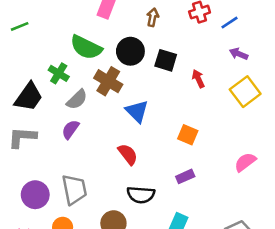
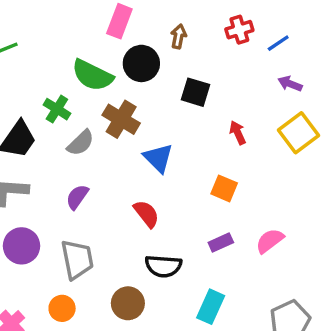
black circle: (130, 51) -> (141, 63), moved
red arrow: (198, 79) -> (238, 133), moved
purple semicircle: (70, 129) -> (77, 197), moved
pink semicircle: (245, 162) -> (270, 241), moved
purple circle: (35, 195) -> (21, 246), moved

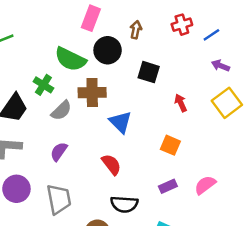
brown cross: (121, 119) -> (92, 93), turned -32

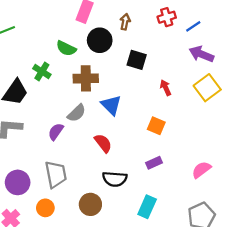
green semicircle: (70, 59) -> (66, 48), size x0.7
purple arrow: (220, 66) -> (201, 54), size x1.5
gray semicircle: (61, 111) -> (77, 113), moved
pink semicircle: (205, 185) -> (201, 170), moved
purple circle: (16, 189) -> (18, 182), moved

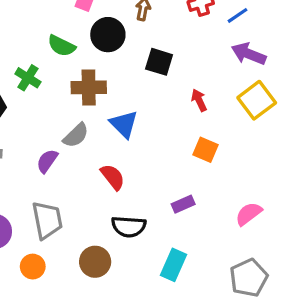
orange square: (156, 126) -> (205, 150), moved

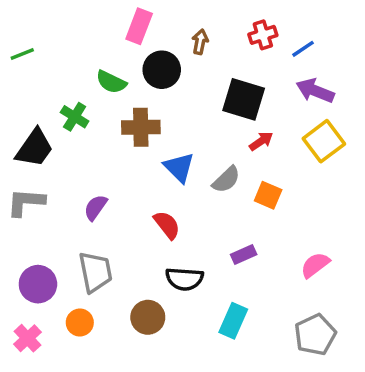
black square: (159, 62) -> (244, 99), moved, size x1.4
red arrow: (199, 100) -> (261, 141), turned 80
gray semicircle: (76, 135) -> (226, 180), moved

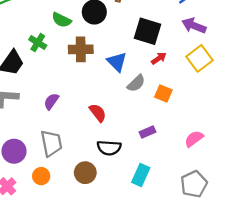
blue triangle: (179, 167) -> (117, 62), moved

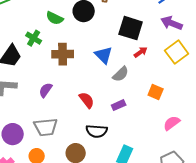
brown cross: (81, 49) -> (63, 54), moved
orange square: (163, 93) -> (156, 92), moved
purple rectangle: (147, 132) -> (119, 105), moved
gray trapezoid: (51, 143) -> (46, 127), turned 95

